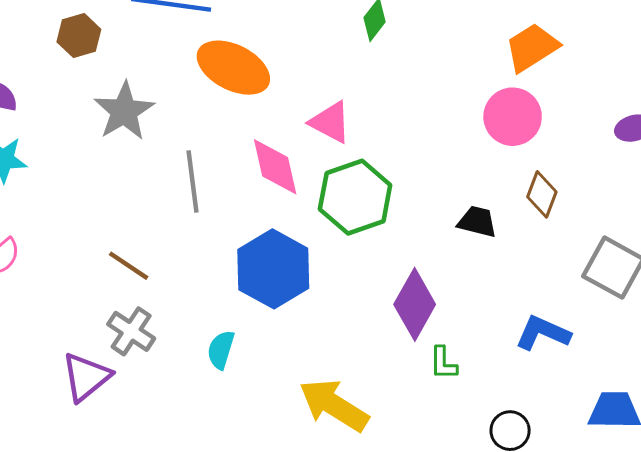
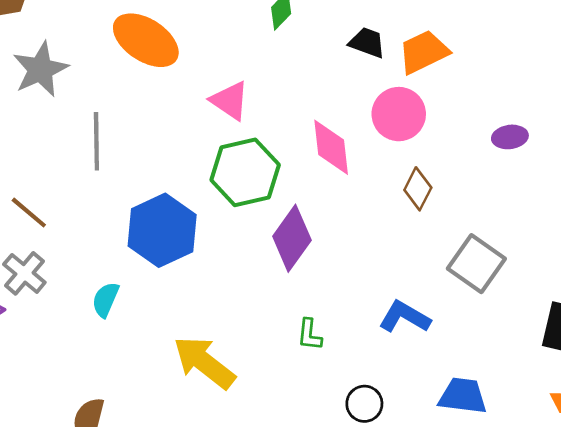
pink diamond: (275, 167) -> (331, 147), moved
black trapezoid: (477, 222) -> (367, 42), moved
purple diamond: (415, 304) -> (292, 238), moved

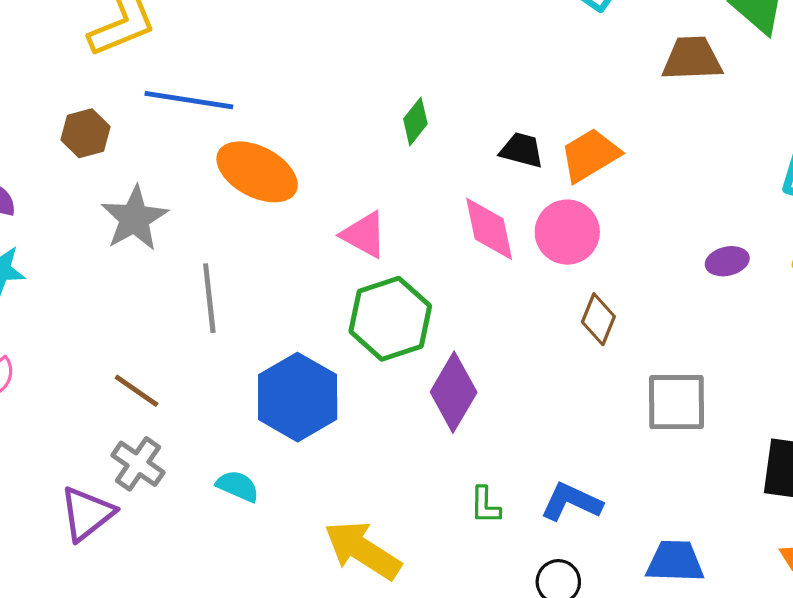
purple ellipse: (510, 137) -> (727, 261), moved
pink diamond: (331, 147) -> (489, 229), moved
gray square: (476, 264) -> (677, 402), turned -30
cyan semicircle: (105, 300) -> (238, 486), turned 96
blue L-shape: (405, 317) -> (571, 502), moved

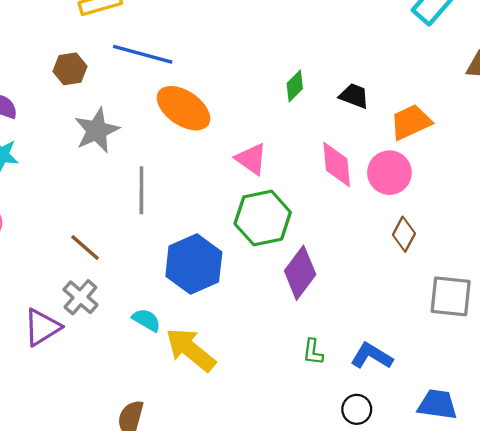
black trapezoid: (522, 150) -> (354, 96), moved
yellow arrow: (363, 550) -> (191, 350), moved

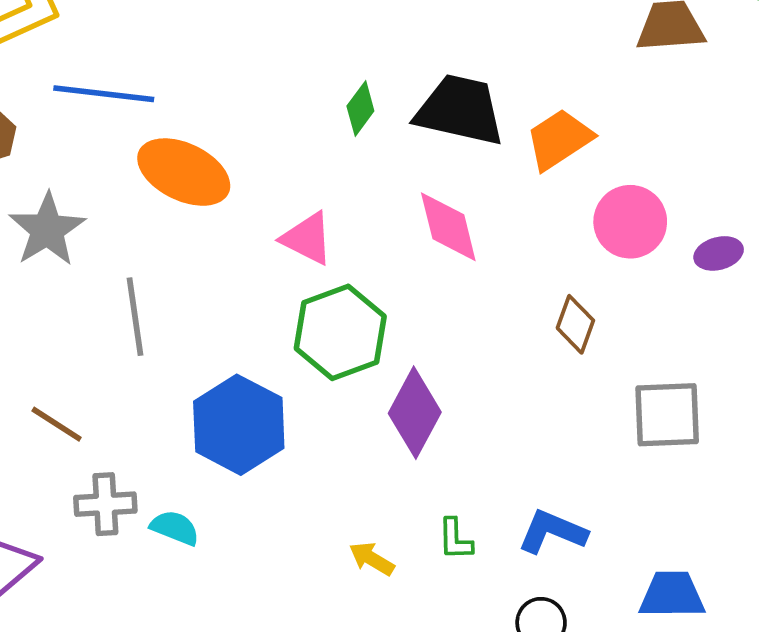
black trapezoid: (354, 96) -> (460, 110), size x1.8
pink circle: (389, 173) -> (630, 222), moved
gray cross: (80, 297) -> (105, 504), moved, turned -36
yellow arrow: (191, 350) -> (372, 559), moved, size x0.5

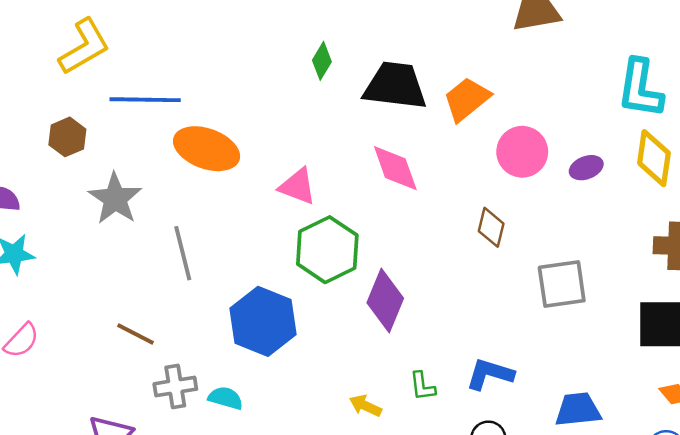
green diamond: (360, 108) -> (322, 61), moved

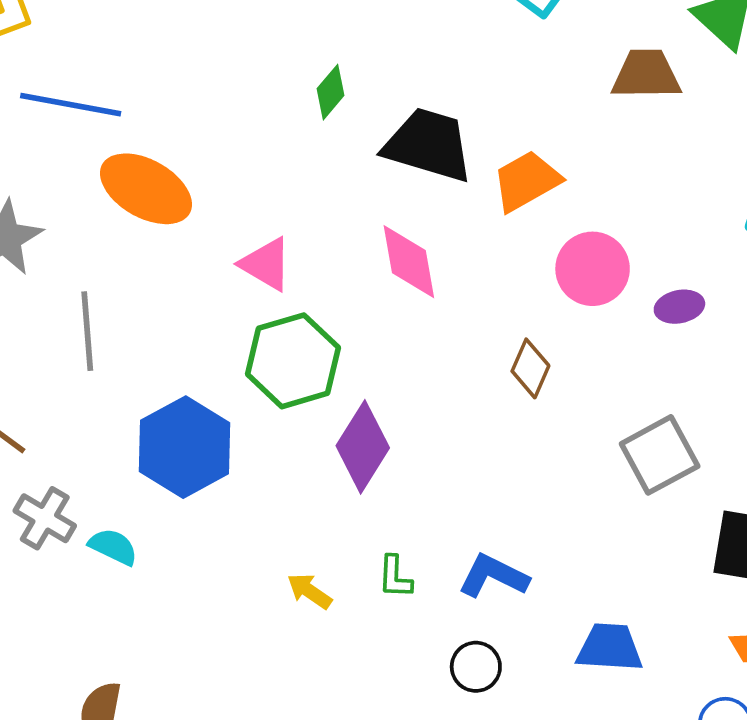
gray square: (562, 284) -> (660, 455), moved, turned -30
gray cross: (175, 386) -> (45, 518), turned 30

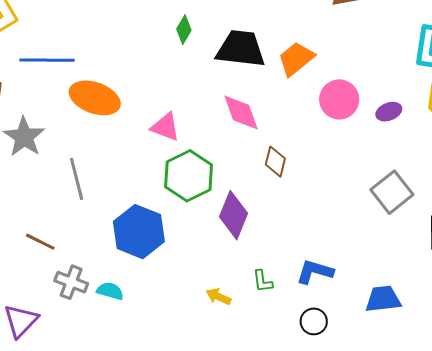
brown diamond: (530, 368) -> (275, 162), moved

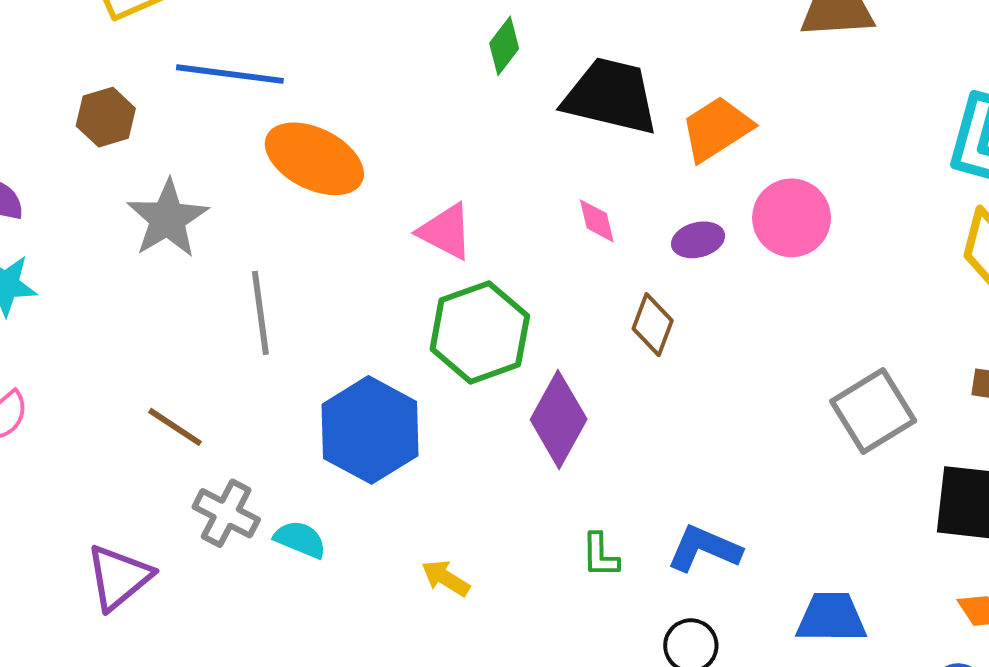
pink diamond: (241, 112) -> (597, 221), size x0.6
purple ellipse: (389, 112) -> (698, 240), moved
yellow arrow: (218, 297) -> (446, 578), moved

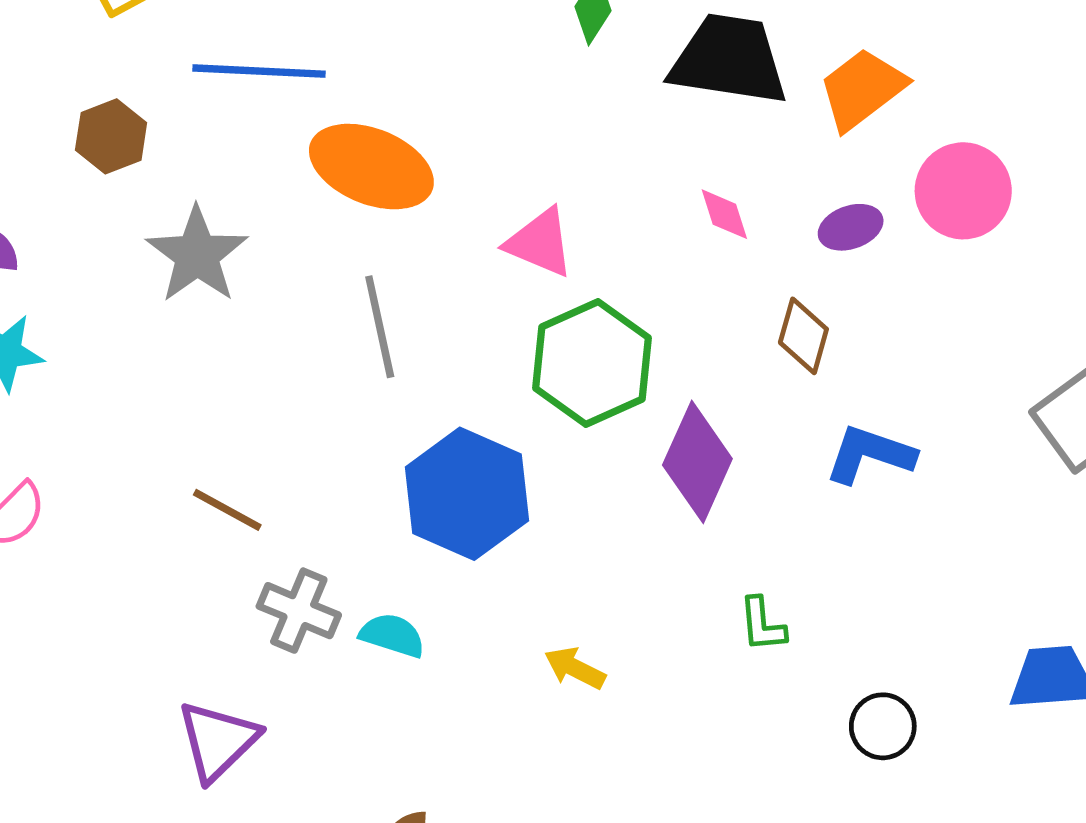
gray line: (260, 313) -> (380, 327), moved
blue L-shape: (704, 549) -> (870, 454), moved
purple triangle: (119, 577) -> (218, 741), moved

